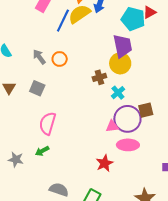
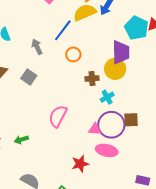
blue line: (63, 21) -> (63, 30), moved
orange circle: (60, 59) -> (73, 54), moved
pink semicircle: (48, 123) -> (58, 116), moved

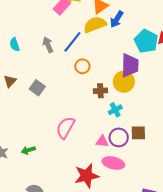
gray arrow: (37, 47) -> (48, 45), moved
purple circle: (111, 125) -> (119, 137), size x0.7
red star: (80, 164) -> (87, 176), size x1.4

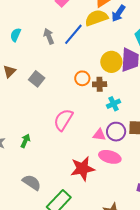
cyan semicircle: (15, 45) -> (16, 35), turned 40
orange circle: (82, 66) -> (82, 78), moved
yellow circle: (124, 82) -> (111, 62), moved
green arrow: (28, 150) -> (25, 141), turned 128

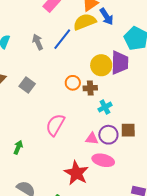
blue arrow: (118, 13) -> (106, 17), turned -66
red star: (83, 169) -> (76, 173), turned -30

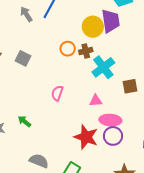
cyan cross: (105, 107) -> (103, 67), size x1.6
pink semicircle: (55, 125) -> (57, 93), size x0.7
purple circle: (108, 135) -> (113, 136), moved
green arrow: (18, 147) -> (24, 121), turned -64

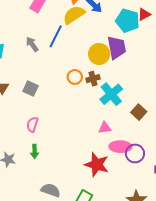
brown square: (130, 86) -> (139, 112), turned -35
pink semicircle: (57, 93) -> (32, 124), moved
green arrow: (24, 121) -> (35, 151), turned -128
purple circle: (113, 136) -> (135, 153), moved

